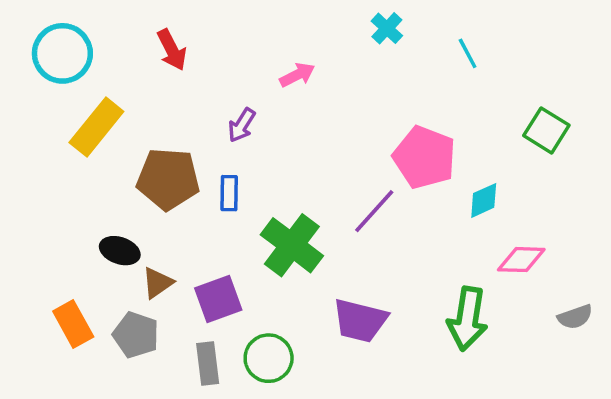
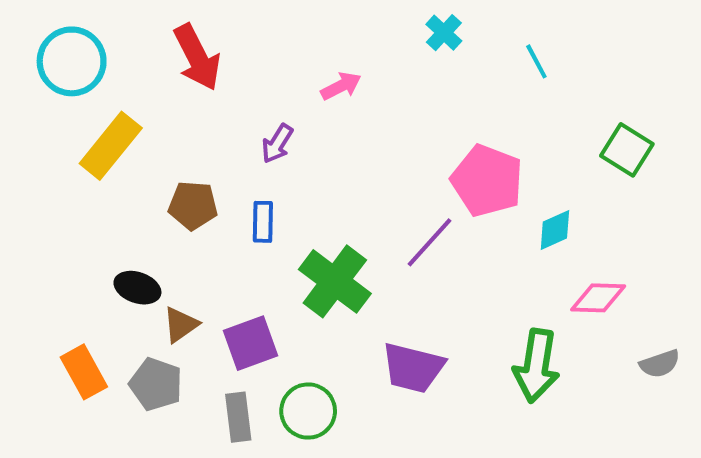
red arrow: (172, 50) -> (197, 57), size x1.4
brown pentagon: (168, 179) -> (193, 205), size x0.7

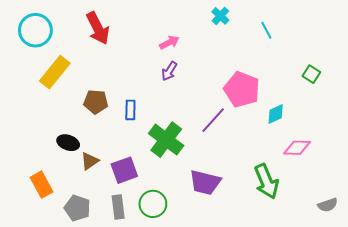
purple arrow: (277, 144) -> (169, 71), moved
green square: (627, 150) -> (311, 74), size x0.7
gray semicircle: (660, 364) -> (328, 205), moved
green arrow: (536, 366) -> (266, 181), turned -32
gray pentagon: (156, 384) -> (77, 208), moved

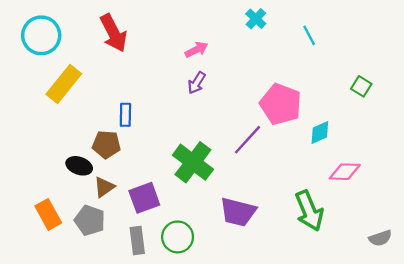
brown pentagon: (96, 102) -> (106, 144), moved
blue rectangle: (130, 110) -> (125, 115), moved
gray pentagon: (77, 208) -> (90, 220), moved

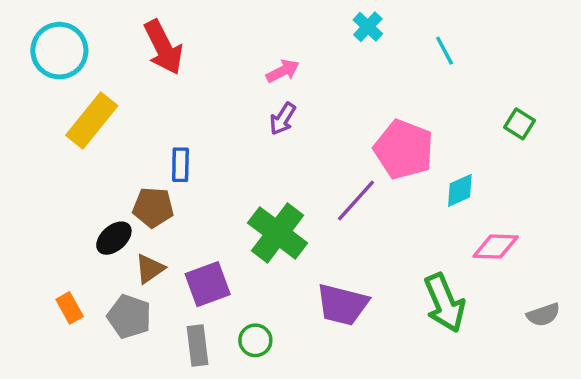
black ellipse: (79, 166) -> (114, 238), turned -60
orange rectangle: (48, 214) -> (70, 308), size x0.7
green circle: (178, 237) -> (255, 340), size x0.7
gray semicircle: (380, 238) -> (543, 315), moved

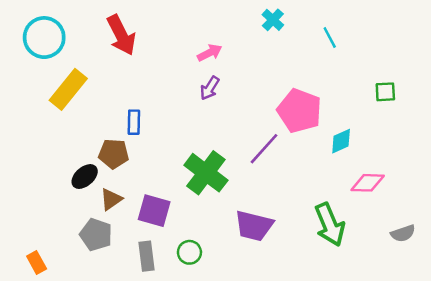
green square: (520, 124) -> (385, 92), turned -35
purple square: (208, 284) -> (154, 211), turned 36
orange rectangle: (70, 308) -> (37, 262), moved

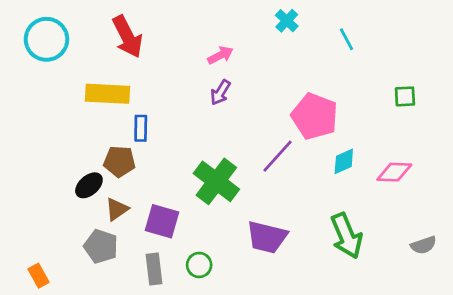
yellow rectangle: (68, 89) -> (108, 94), moved, turned 54
cyan diamond: (341, 141) -> (344, 161), moved
pink diamond: (368, 183) -> (394, 172), moved

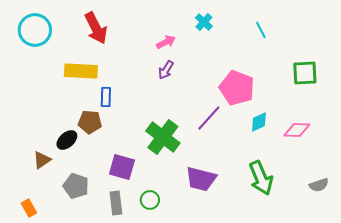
cyan cross: (287, 21) -> (204, 22), moved
green square: (405, 96) -> (305, 73), size x1.5
brown triangle: (117, 209) -> (42, 160), moved

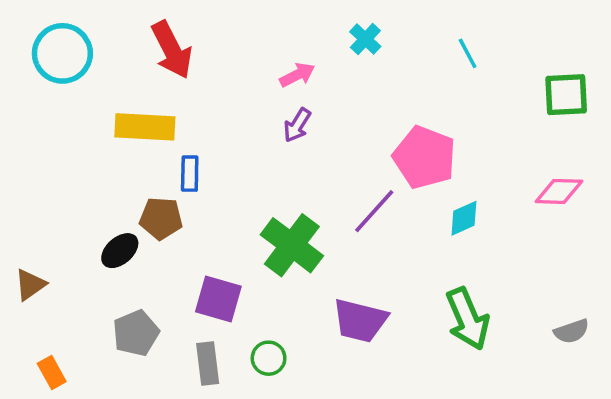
green square: (305, 73) -> (566, 95), moved
pink diamond: (297, 130) -> (559, 191), moved
brown triangle: (42, 160) -> (30, 285), moved
gray pentagon: (76, 186) -> (136, 333), turned 30

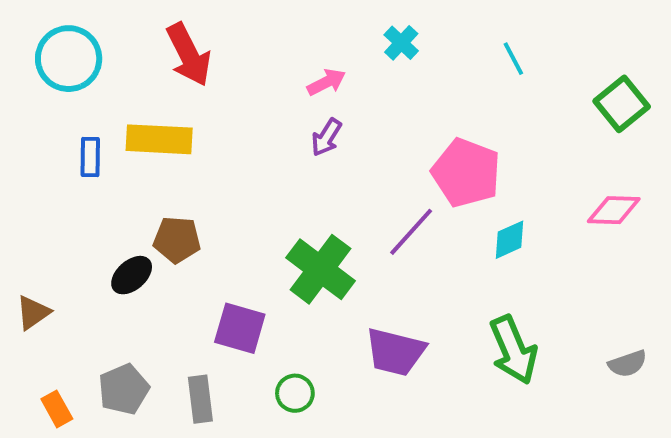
green square: (566, 95) -> (622, 104), turned -36
blue rectangle: (190, 174) -> (90, 157), moved
gray pentagon: (136, 333) -> (124, 389), moved
gray rectangle: (208, 364) -> (200, 399), moved

